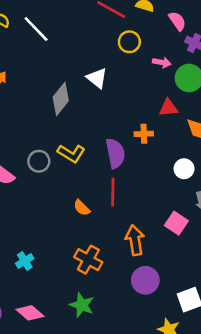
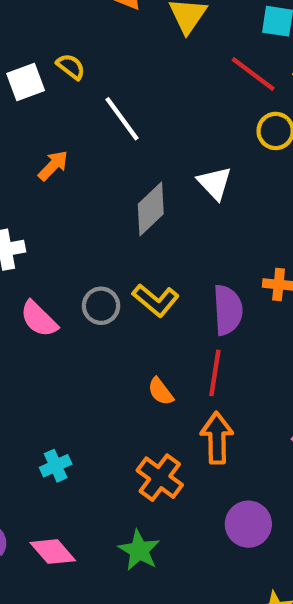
white line: (36, 29) -> (122, 119), moved
orange arrow: (135, 240) -> (217, 438), moved

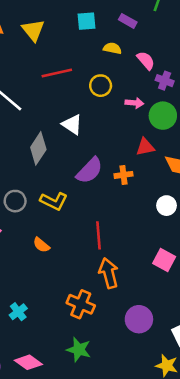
red line: (253, 74) -> (57, 73), moved, turned -36
gray circle: (101, 306) -> (15, 201), moved
purple semicircle: (228, 310) -> (90, 171), moved, turned 60
orange semicircle: (161, 391) -> (41, 245), moved

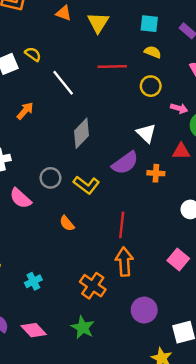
yellow semicircle: (112, 48) -> (153, 52), moved
white triangle: (72, 124) -> (146, 133), moved

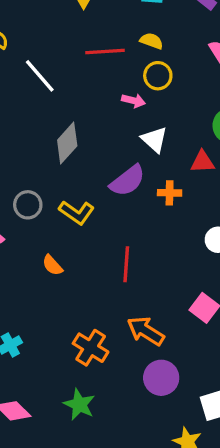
yellow semicircle: (153, 52) -> (152, 41), moved
pink arrow: (179, 108) -> (134, 101), moved
orange arrow: (124, 262) -> (146, 331), moved, turned -52

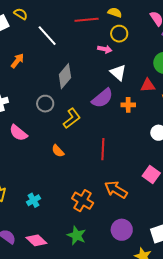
gray circle: (28, 205) -> (45, 104), moved
yellow L-shape: (77, 212) -> (72, 118), turned -70
purple circle: (161, 378) -> (122, 230), moved

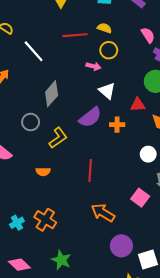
orange semicircle: (58, 151) -> (43, 172), turned -48
orange cross: (83, 201) -> (45, 220), moved
purple circle: (122, 230) -> (121, 246), moved

